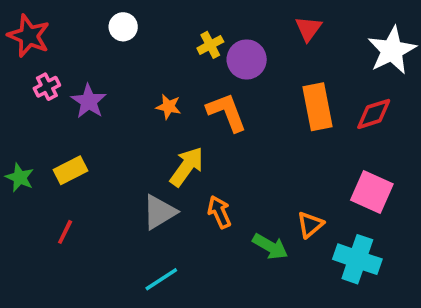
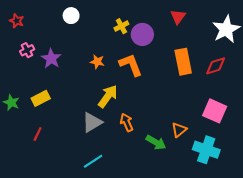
red star: (29, 36) -> (17, 21), size x0.6

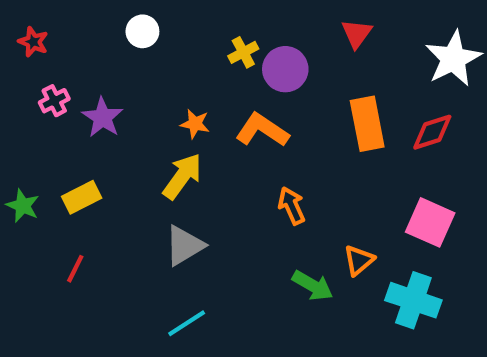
orange L-shape: (131, 65) -> (262, 130), turned -35
yellow arrow: (108, 96) -> (182, 176), moved
orange arrow: (127, 122) -> (292, 206), moved

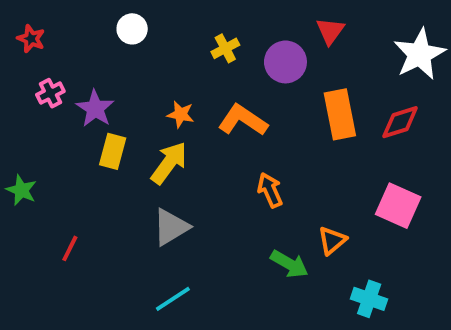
purple circle: (285, 69) -> (285, 62), moved
yellow rectangle: (82, 197) -> (113, 151), moved, turned -48
cyan cross: (413, 300) -> (369, 299), moved, size x0.7

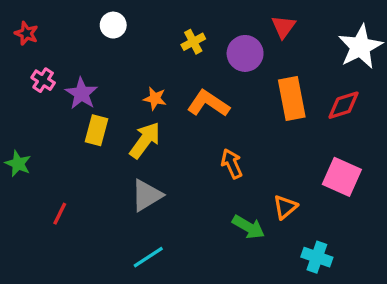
pink cross: (50, 93) -> (43, 80), turned -30

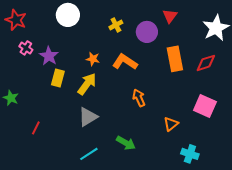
white circle: (113, 25) -> (68, 15), size x1.5
red star: (26, 33) -> (16, 20), size x1.5
green arrow: (248, 227) -> (126, 143), moved

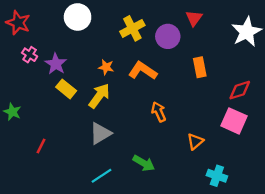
yellow cross: (116, 25) -> (132, 28), size x1.5
orange rectangle: (175, 59) -> (200, 67), size x0.7
red diamond: (206, 63) -> (240, 90), moved
yellow rectangle: (58, 78) -> (66, 89), turned -66

